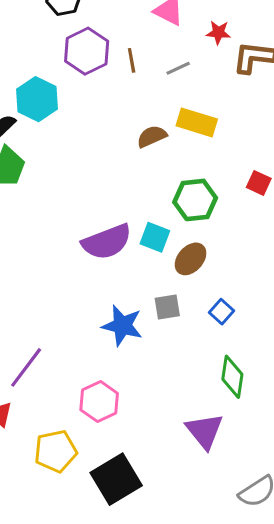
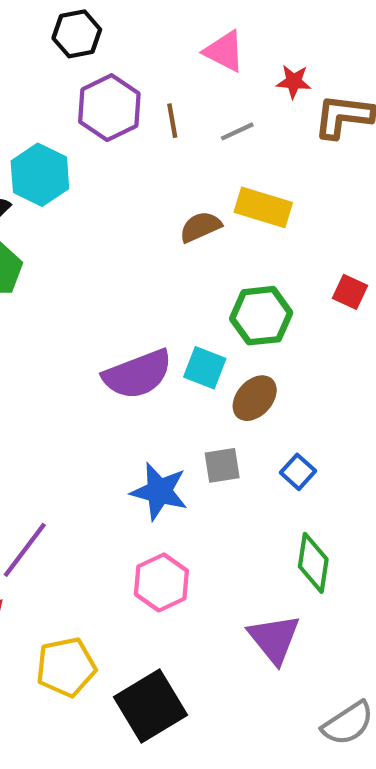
pink hexagon: (99, 402) -> (161, 582), moved

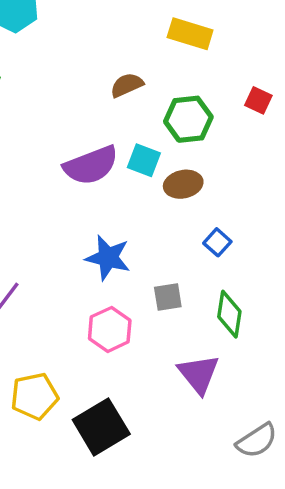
brown semicircle: (200, 227) -> (127, 85), moved
brown ellipse: (255, 398) -> (183, 184), turned 36
gray square: (222, 465) -> (168, 297), moved

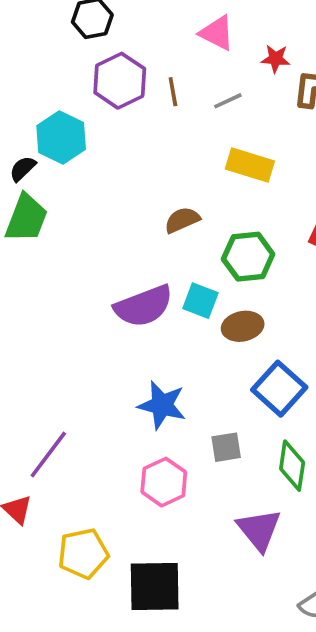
blue square: (217, 242) -> (279, 389), size x1.8
black square: (101, 427) -> (155, 587), turned 30

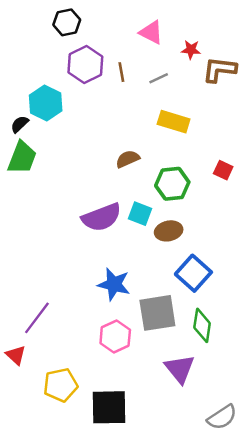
gray square: (226, 447) -> (157, 313), size x1.8

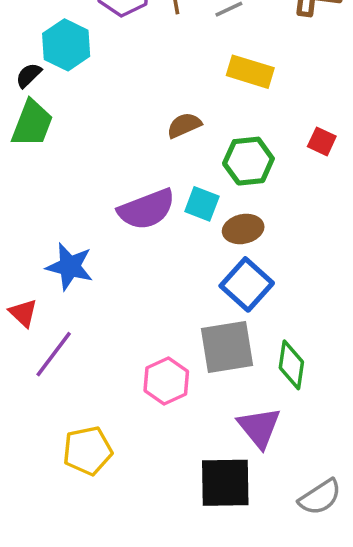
blue square: (193, 273) -> (247, 284), moved
blue star: (114, 284) -> (70, 267), moved
red triangle: (16, 355) -> (23, 313), moved
black square: (109, 407) -> (225, 483), moved

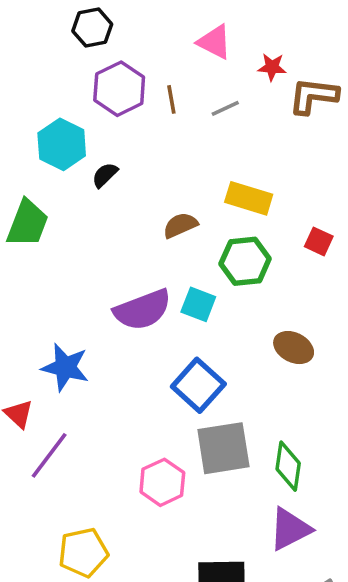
yellow rectangle: (250, 72) -> (249, 198), moved
black semicircle: (29, 75) -> (105, 175), moved
brown ellipse: (243, 229) -> (294, 348), moved, turned 39
blue square: (247, 284) -> (198, 385), moved
purple triangle: (259, 427) -> (290, 529), moved, turned 42

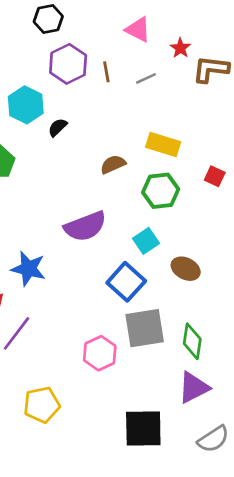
red star: (272, 67) -> (180, 48), turned 30
cyan square: (198, 304) -> (146, 241), moved, turned 35
brown ellipse: (294, 348) -> (186, 269), moved

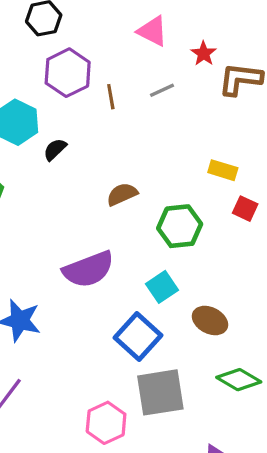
brown line: (106, 72) -> (111, 97), moved
yellow rectangle: (163, 144) -> (223, 170), moved, size x0.7
green diamond: (192, 341) -> (239, 380), moved, turned -68

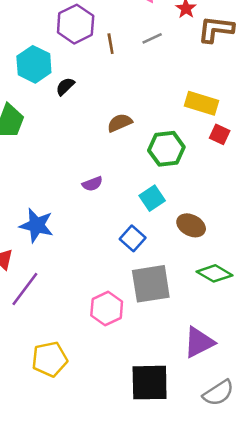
yellow rectangle: (223, 170) -> (201, 103), size x1.4
purple semicircle: (88, 269) -> (92, 184), size x0.5
blue square: (138, 336) -> (133, 238), size x0.7

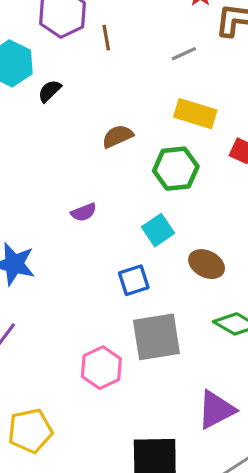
gray line: (152, 38) -> (184, 54), moved
yellow rectangle: (201, 103) -> (195, 114), moved
blue square: (133, 238) -> (134, 280), turned 30

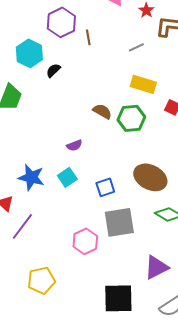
brown semicircle: (118, 136) -> (102, 111), moved, turned 54
cyan square: (158, 230) -> (67, 177), moved
brown ellipse: (207, 264) -> (150, 177), size x1.5

